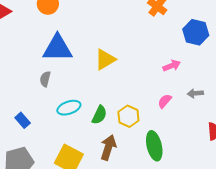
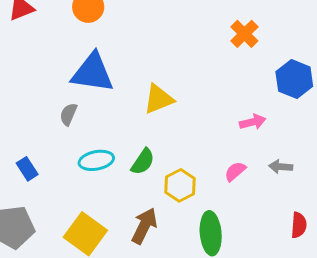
green semicircle: (99, 115) -> (143, 162), moved

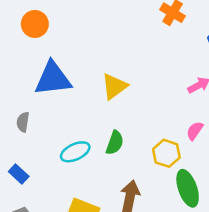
gray semicircle: (68, 114) -> (23, 122), moved
yellow hexagon: (180, 185) -> (166, 153), moved

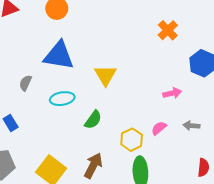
yellow triangle: (114, 86) -> (105, 75), turned -40
cyan ellipse: (75, 152) -> (62, 99), moved

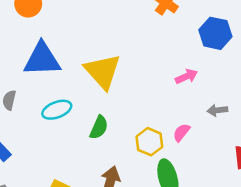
yellow triangle: (105, 75) -> (103, 71), size x1.4
pink semicircle: (159, 128) -> (181, 132), moved

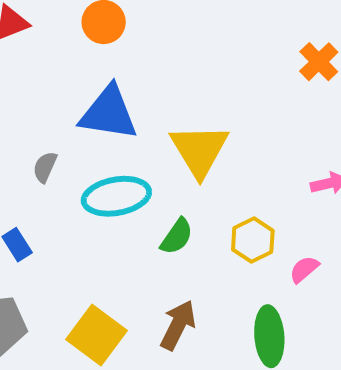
cyan ellipse: (57, 110) -> (116, 196), size x1.4
yellow hexagon: (149, 142) -> (253, 240), moved

